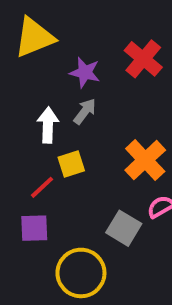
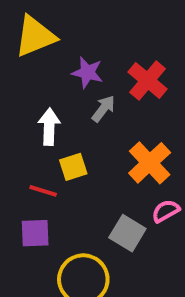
red cross: (143, 59) -> (148, 80), moved
gray arrow: (85, 111) -> (103, 109), moved
red line: (42, 187) -> (43, 191), turned 60

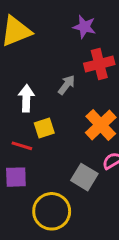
purple star: (87, 72) -> (84, 27), moved
red cross: (148, 80) -> (99, 64), turned 36

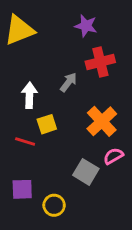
purple square: (16, 177) -> (22, 189), moved
yellow circle: (52, 211) -> (54, 205), size x0.6

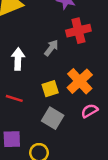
yellow square: (47, 124) -> (50, 89), moved
gray square: (86, 172) -> (53, 118), moved

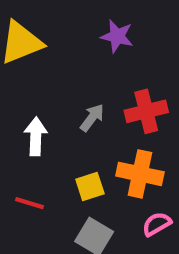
red cross: (78, 31) -> (146, 111), moved
orange cross: (80, 81) -> (140, 174), turned -35

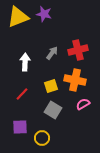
purple star: (117, 36) -> (44, 14), moved
red line: (29, 203) -> (22, 94), turned -64

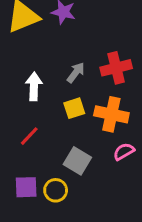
yellow square: (51, 86) -> (74, 108), moved
yellow circle: (42, 138) -> (56, 190), moved

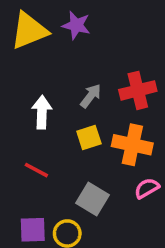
red line: (29, 136) -> (36, 170), turned 75

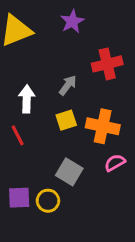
purple star: (76, 25) -> (72, 21), moved, turned 30
red cross: (138, 90) -> (107, 64), moved
red line: (36, 170) -> (18, 135), moved, turned 35

